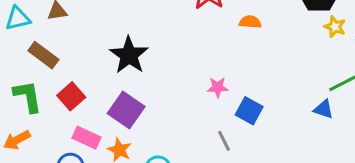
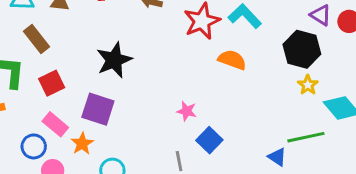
orange semicircle: (250, 22) -> (232, 60), size x1.4
purple square: (126, 110) -> (98, 109), turned -32

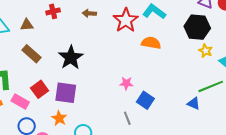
brown rectangle: (37, 39) -> (31, 54), moved
red square: (52, 83) -> (40, 89), moved
pink rectangle: (55, 124) -> (20, 101), moved

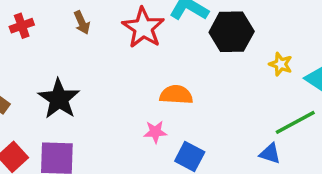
brown arrow: (89, 13) -> (82, 23), turned -112
black hexagon: (197, 27) -> (232, 32), moved
orange semicircle: (151, 43) -> (176, 95), moved

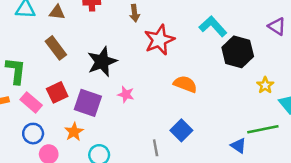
red star: (143, 28) -> (159, 40), moved
pink star: (155, 132) -> (126, 94), moved

